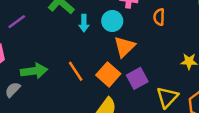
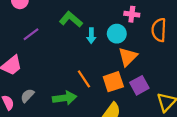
orange semicircle: (159, 17) -> (159, 30), size x1.5
green arrow: (34, 71) -> (65, 98), moved
orange square: (108, 74) -> (113, 82), turned 30

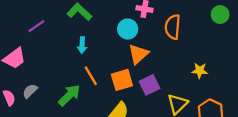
cyan arrow: (91, 36) -> (82, 45), moved
green arrow: (65, 98) -> (69, 95), turned -40

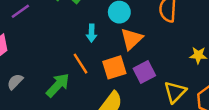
cyan arrow: (82, 45) -> (92, 33), moved

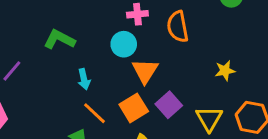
cyan arrow: (92, 33) -> (84, 79), moved

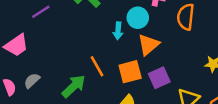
cyan arrow: (84, 79) -> (118, 31), moved

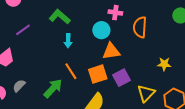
cyan arrow: (118, 31) -> (68, 41), moved
orange triangle: (148, 45) -> (111, 51), turned 36

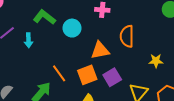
orange semicircle: (140, 27) -> (127, 36), moved
cyan circle: (101, 30) -> (72, 28), moved
cyan arrow: (68, 41) -> (29, 40), moved

